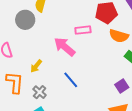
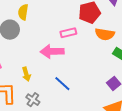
pink arrow: (65, 47) -> (52, 51), turned -35
yellow arrow: (36, 66) -> (26, 74), turned -48

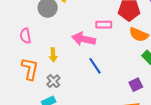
blue line: (62, 84) -> (95, 66), moved

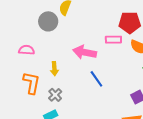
pink rectangle: (104, 25) -> (113, 40), moved
pink semicircle: (25, 36) -> (26, 50), turned 105

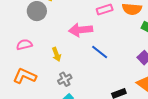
orange L-shape: (31, 83) -> (25, 76), moved, turned -60
gray cross: (55, 95) -> (65, 79), turned 32

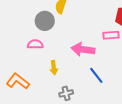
pink semicircle: (24, 45) -> (35, 44), moved
gray cross: (65, 79) -> (66, 93), moved

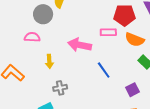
blue line: (96, 75) -> (104, 70), moved

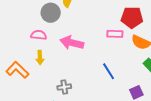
pink arrow: (80, 45) -> (72, 43), moved
yellow arrow: (49, 61) -> (40, 58), moved

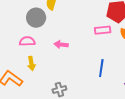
pink arrow: (72, 43) -> (61, 45), size x0.6
blue line: (109, 71) -> (101, 68), turned 48

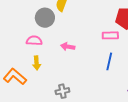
blue line: (101, 68) -> (109, 61), moved

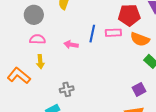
gray circle: (45, 18) -> (34, 15), moved
blue line: (109, 61) -> (92, 34), moved

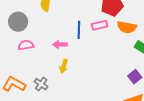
yellow arrow: (40, 62) -> (64, 66), moved, turned 32
gray cross: (67, 89) -> (41, 84), moved, turned -32

